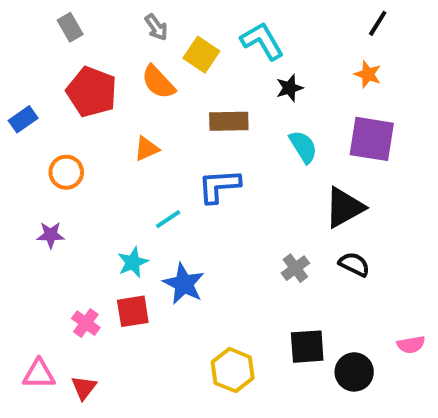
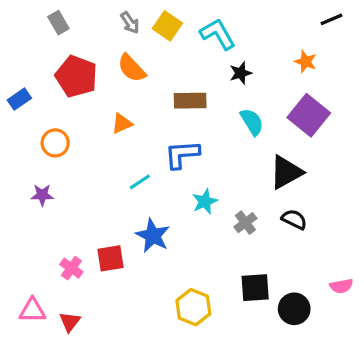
black line: (378, 23) -> (332, 19), moved, turned 35
yellow square: (201, 55) -> (167, 26), moved
purple square: (372, 139) -> (309, 115), turned 30
cyan star: (133, 262) -> (205, 201), moved

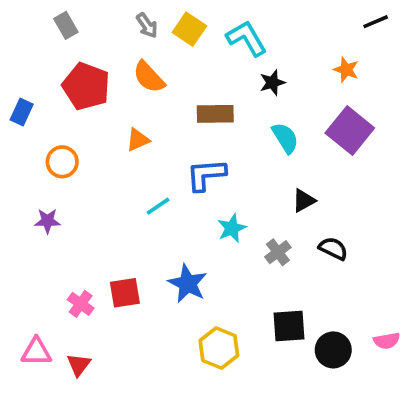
blue rectangle: (19, 99) -> (22, 112), turned -30
black triangle: (286, 172) -> (304, 201), moved, size x0.6
blue star: (153, 236) -> (188, 284), moved
pink semicircle: (341, 286) -> (387, 341), moved

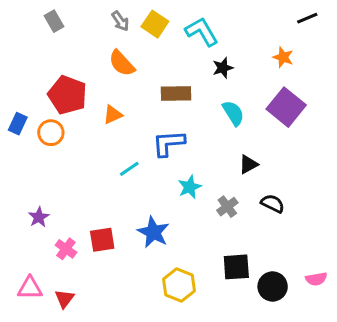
red pentagon: (86, 86) -> (67, 95), moved
blue rectangle: (22, 112) -> (18, 124), moved
purple star: (47, 221) -> (39, 217), moved, turned -30

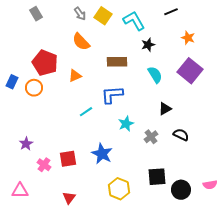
black line: (307, 18) -> (171, 12), moved
red triangle: (64, 299) -> (69, 198), moved

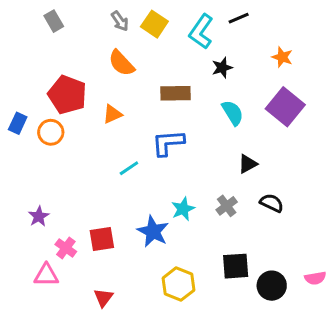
black line: (171, 12) -> (239, 18), moved
cyan L-shape: (134, 21) -> (201, 32), turned -115
cyan star: (126, 124) -> (183, 209), moved
pink triangle: (20, 191) -> (46, 275), moved

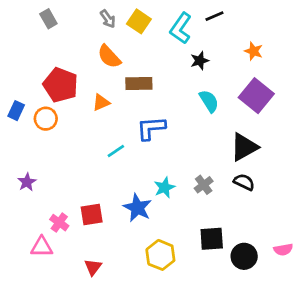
brown rectangle: (176, 93) -> (139, 84), moved
black triangle: (248, 164) -> (244, 147), moved, size x1.6
purple star: (39, 216) -> (27, 182), moved

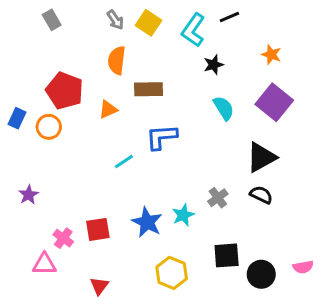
orange semicircle: (109, 57) -> (117, 60), turned 50
cyan star: (164, 187) -> (183, 215), moved

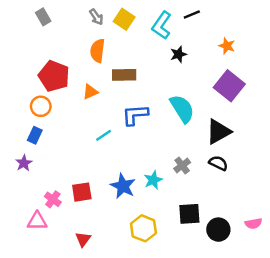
cyan semicircle: (224, 108) -> (182, 109), moved, size x1.4
blue rectangle: (17, 118) -> (35, 135), moved

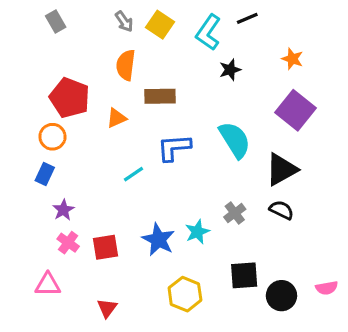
purple star: (24, 163) -> (63, 210), moved
pink cross: (53, 199) -> (68, 243), moved

